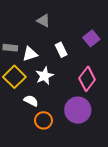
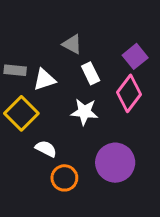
gray triangle: (43, 21) -> (72, 44), moved
white star: (45, 76) -> (84, 112), moved, turned 30
pink diamond: (87, 79) -> (129, 93), moved

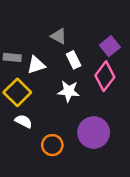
white semicircle: (46, 149) -> (24, 121), moved

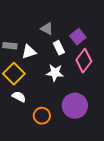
purple square: (110, 46) -> (78, 37), moved

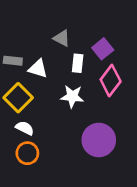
white rectangle: (59, 48) -> (78, 63), turned 32
white triangle: (29, 52) -> (38, 69), turned 35
orange circle: (42, 116) -> (27, 153), moved

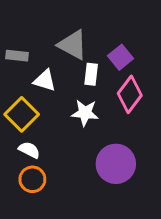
gray triangle: (62, 38) -> (73, 45), size x1.5
gray rectangle: (13, 61) -> (17, 56), moved

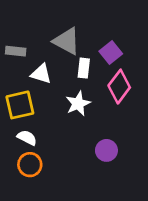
white star: (85, 113) -> (78, 104), turned -30
yellow square: (22, 114) -> (20, 105), turned 32
purple circle: (116, 164) -> (106, 150), size x0.6

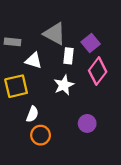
white semicircle: (27, 138) -> (32, 114), moved, turned 84
orange circle: (30, 165) -> (41, 135), moved

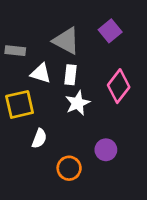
purple square: (91, 43) -> (110, 31), moved
white rectangle: (69, 56) -> (70, 75), moved
orange circle: (41, 135) -> (69, 168), moved

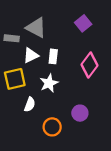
gray triangle: (66, 41) -> (36, 28), moved
white triangle: (41, 73) -> (31, 55), turned -42
white star: (78, 103) -> (49, 83), moved

